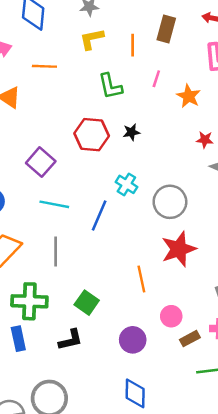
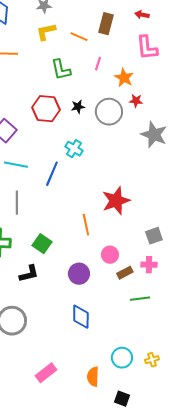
orange line: (133, 45) -> (79, 37), turned -66
red star: (205, 140) -> (136, 101), moved
gray circle: (170, 202) -> (109, 112), moved

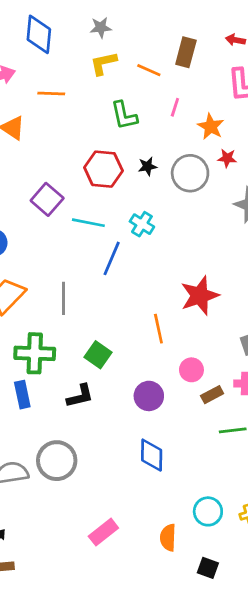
cyan line: (16, 165) -> (88, 223), moved

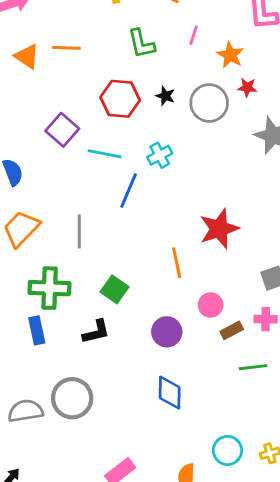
orange line: (51, 93) -> (66, 48), moved
black star: (147, 166) -> (165, 96), turned 30
cyan cross: (142, 224) -> (160, 155), turned 30

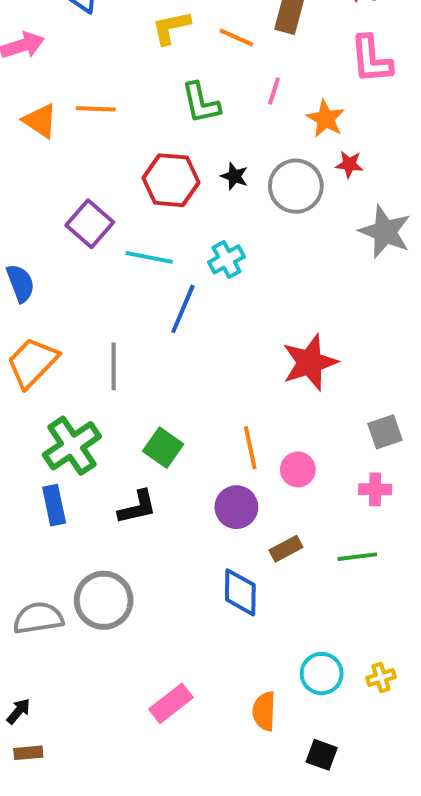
orange line: (177, 263) -> (250, 448), moved
green cross: (50, 288) -> (72, 446), turned -36
brown rectangle: (232, 330) -> (286, 549), moved

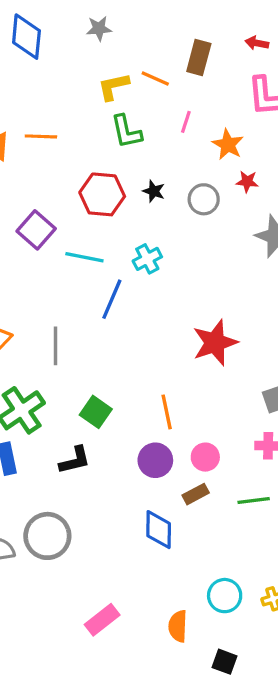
yellow L-shape: (171, 28) -> (113, 87), moved
gray circle: (296, 186) -> (204, 199), size x0.7
pink circle: (298, 469) -> (205, 457), moved

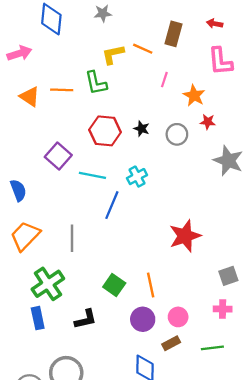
green L-shape: (126, 132) -> (96, 83), moved
green square: (96, 412) -> (114, 285), moved

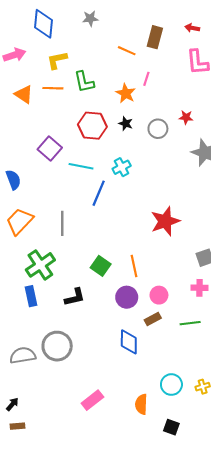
yellow L-shape: (113, 54) -> (57, 60), moved
orange star: (194, 96) -> (126, 93), moved

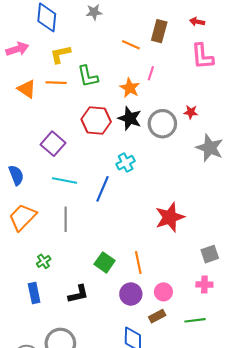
black star: (126, 124) -> (130, 118), size x1.6
gray circle: (158, 129) -> (162, 124), size x1.4
cyan line: (81, 166) -> (65, 180), moved
green cross: (40, 265) -> (44, 261), size x0.5

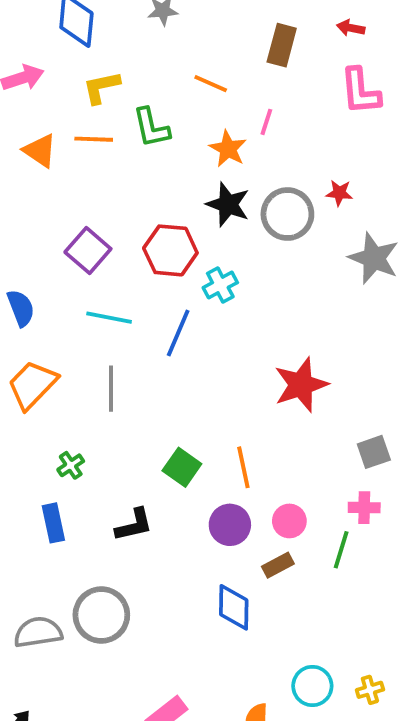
orange line: (131, 45) -> (211, 84), moved
red hexagon: (96, 121) -> (170, 250), moved
green line: (195, 320) -> (341, 550), moved, turned -66

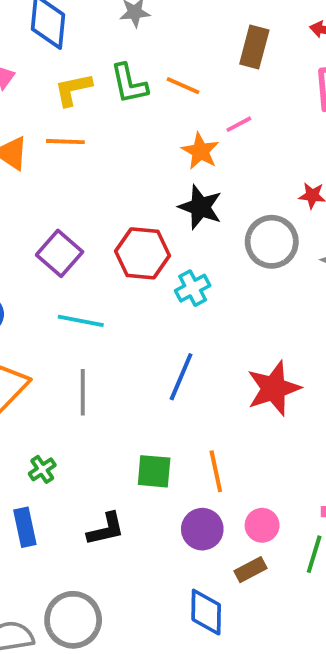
pink line: (266, 122) -> (239, 124), turned 44
green L-shape: (151, 128) -> (129, 84), moved
gray circle: (287, 214) -> (272, 242), moved
blue line: (178, 333) -> (181, 377), moved
green square: (182, 467) -> (154, 471), turned -30

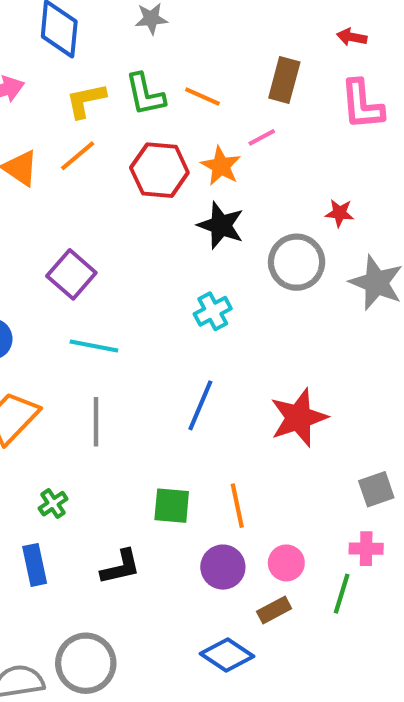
brown rectangle: (254, 47) -> (284, 80), moved
orange line: (65, 142) -> (78, 156), turned -42
red hexagon: (143, 253) -> (159, 170), moved
blue diamond: (206, 612) -> (227, 655), turned -57

